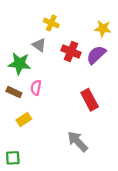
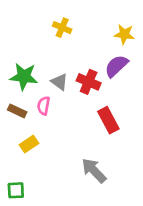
gray triangle: (39, 45) -> (59, 82), moved
red cross: (71, 52) -> (89, 82), moved

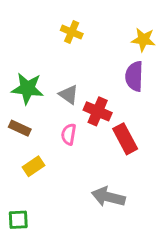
purple semicircle: (116, 66) -> (134, 76), turned -45
red cross: (89, 82) -> (98, 111), moved
pink semicircle: (44, 106) -> (69, 134), moved
gray arrow: (94, 170) -> (108, 197), turned -32

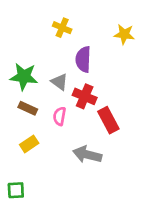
purple semicircle: (134, 76) -> (83, 59), moved
brown rectangle: (20, 128) -> (28, 108), moved
gray arrow: (108, 197) -> (87, 155), moved

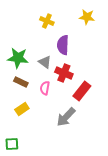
yellow star: (124, 34) -> (87, 17), moved
red rectangle: (108, 120) -> (82, 91), turned 66
gray arrow: (87, 155) -> (66, 117), turned -60

